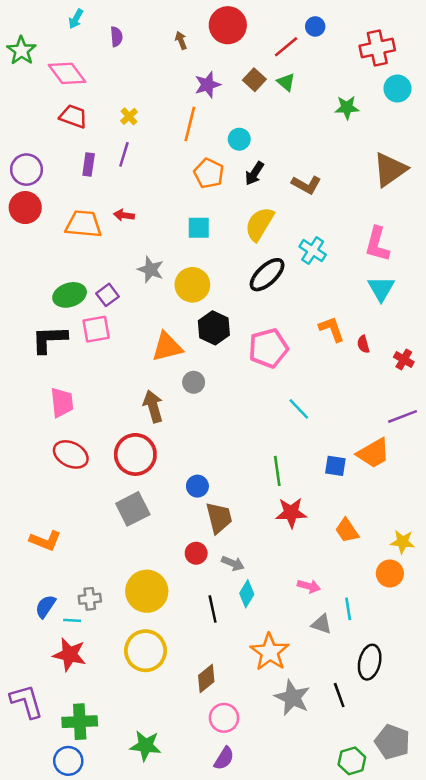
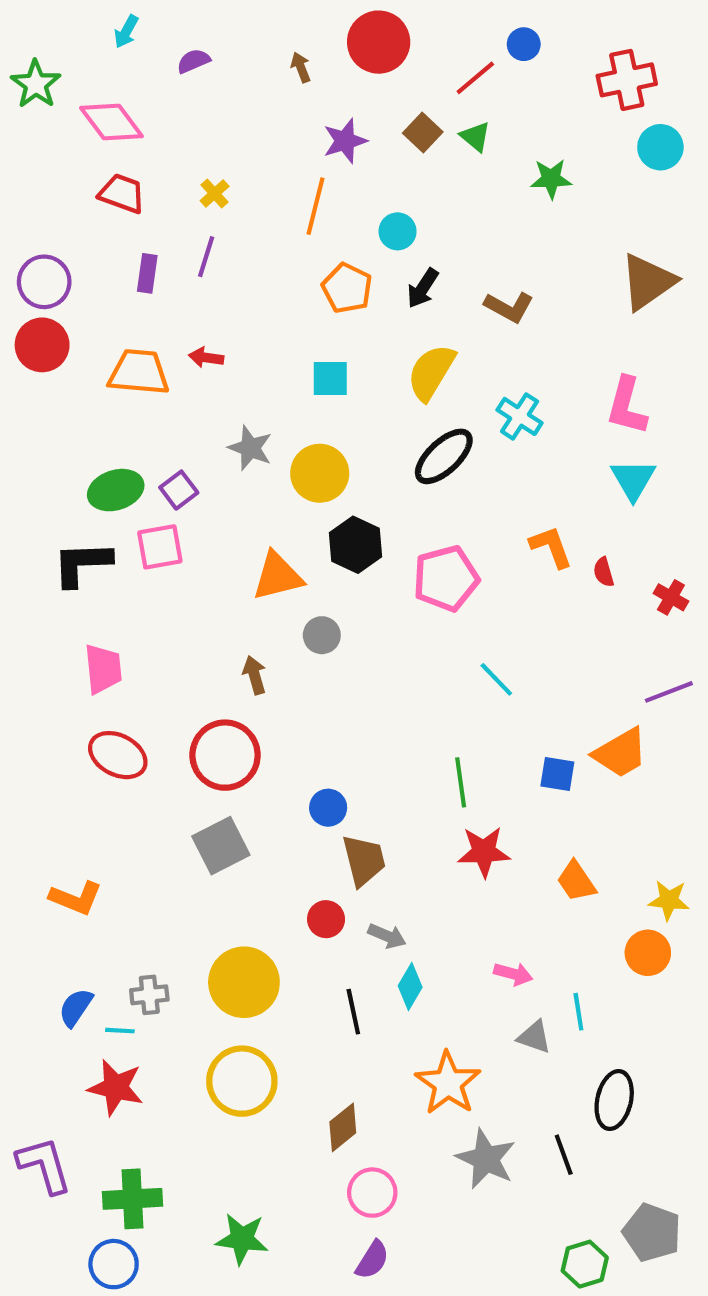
purple semicircle: (116, 37) -> (193, 61), turned -108
green star: (347, 108) -> (551, 179), moved
brown arrow: (153, 406) -> (254, 675), size x0.7

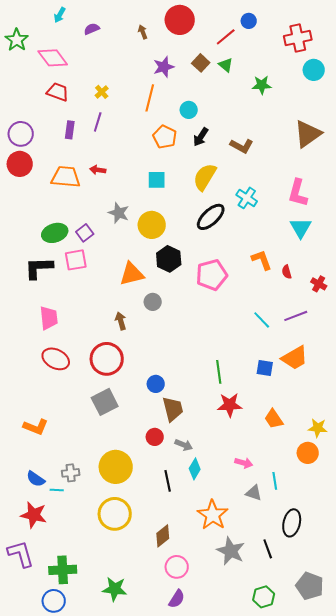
cyan line: (496, 679) -> (262, 320), moved
purple line: (669, 692) -> (296, 316), moved
blue semicircle: (76, 1007) -> (36, 479), turned -90
red star: (116, 1087) -> (34, 515), moved
green hexagon: (585, 1264) -> (264, 597), moved

